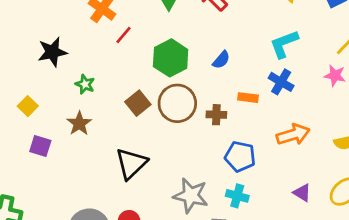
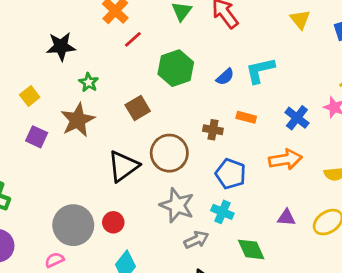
cyan L-shape: (284, 44) -> (260, 70), moved
blue cross: (281, 82) -> (297, 118), moved
brown circle: (177, 103) -> (169, 153), moved
brown star: (79, 124) -> (78, 120), size x1.4
purple triangle: (302, 193) -> (286, 218), turned -36

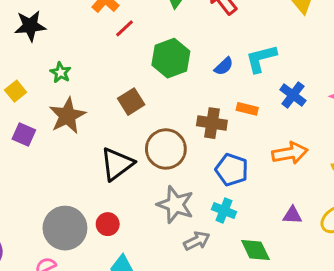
black star: (61, 46) -> (30, 26), moved
green star: (89, 82) -> (61, 73), moved
blue cross: (297, 118) -> (293, 95), moved
brown cross: (213, 130) -> (212, 123), size x1.4

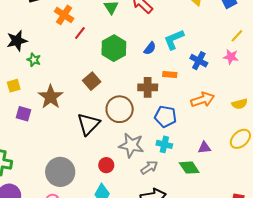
green star: (61, 73) -> (34, 60), moved
yellow square: (16, 91) -> (14, 86), turned 32
purple triangle: (292, 215) -> (204, 148), moved
red circle: (108, 224) -> (106, 165), moved

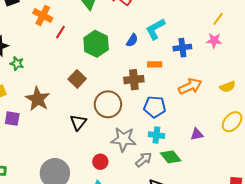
blue cross: (199, 61) -> (182, 48), turned -30
black triangle: (88, 124) -> (78, 122), size x0.7
green diamond: (189, 168) -> (171, 157), moved

